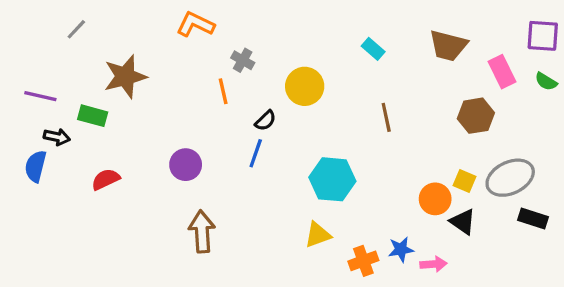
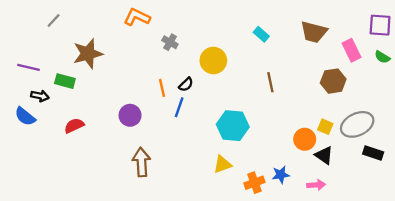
orange line: (223, 91) -> (162, 88), moved
blue semicircle: (36, 166) -> (25, 116), turned -65
pink arrow: (433, 264) -> (316, 185), moved

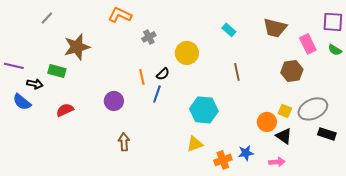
gray cross: (170, 42) -> (149, 37), turned 32
purple line: (28, 67) -> (14, 66), moved
brown arrow: (141, 162) -> (124, 142), size x0.7

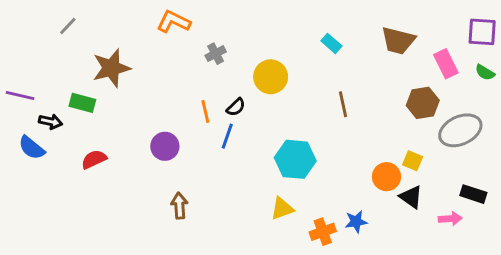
gray ellipse: (313, 109) -> (460, 130), moved
pink arrow: (277, 162) -> (450, 219), moved

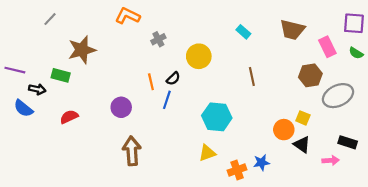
brown arrow: (179, 206) -> (132, 151), size x1.5

